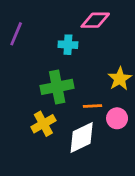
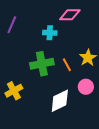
orange line: (92, 106) -> (67, 65), moved, turned 64
yellow cross: (43, 124) -> (14, 91), moved

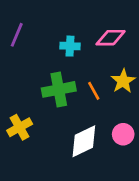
pink diamond: (70, 15) -> (111, 38), moved
pink circle: (86, 87) -> (123, 134), moved

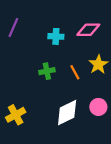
green cross: (59, 89) -> (47, 71), size x0.6
yellow cross: (20, 127) -> (16, 115), moved

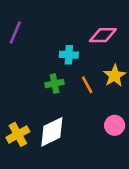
cyan cross: (56, 36) -> (69, 55), moved
white diamond: (67, 113) -> (52, 132), moved

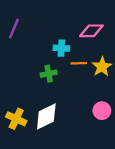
orange line: (87, 85) -> (79, 63), moved, turned -63
yellow cross: (18, 134) -> (16, 119), turned -36

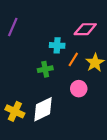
orange line: (79, 63) -> (73, 59), turned -56
pink circle: (102, 111) -> (79, 89), moved

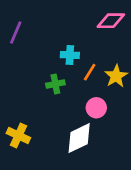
pink diamond: (85, 29) -> (111, 21), moved
white diamond: (43, 109) -> (79, 138), moved

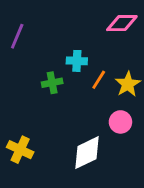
green cross: (55, 84) -> (52, 83), moved
pink circle: (96, 108) -> (120, 122), moved

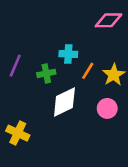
purple line: (17, 36) -> (15, 66), moved
white diamond: (87, 153) -> (64, 102), moved

